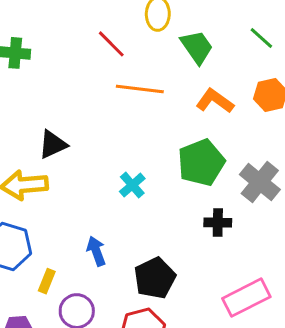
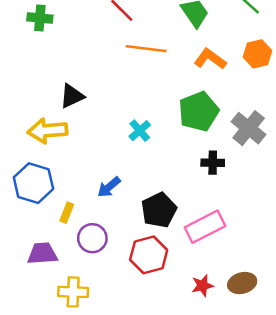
blue arrow: (96, 251) -> (109, 187), turned -110
pink rectangle: (246, 298) -> (205, 227), moved

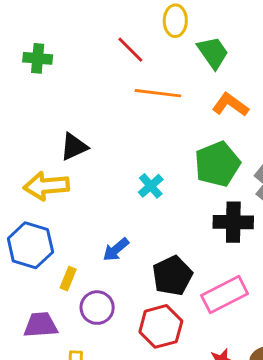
black cross: (213, 163) -> (233, 222), size x1.5

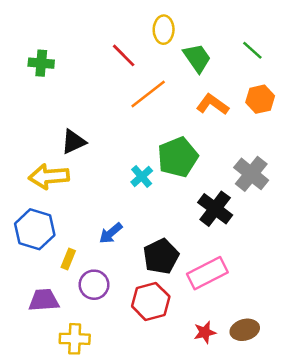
orange line: (158, 93) -> (148, 94), turned -45
green pentagon: (217, 164) -> (178, 157), moved
black cross: (233, 222) -> (215, 209), turned 36

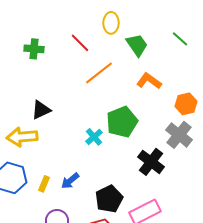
green cross: (41, 63) -> (34, 49), moved
orange hexagon: (260, 99) -> (186, 104), moved
yellow rectangle: (68, 259) -> (44, 184), moved

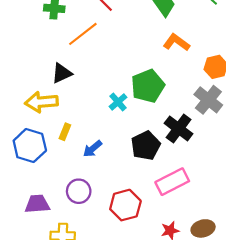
orange line: (99, 73) -> (83, 34), moved
yellow rectangle: (44, 184) -> (65, 132), moved
black pentagon: (109, 199) -> (146, 146), moved

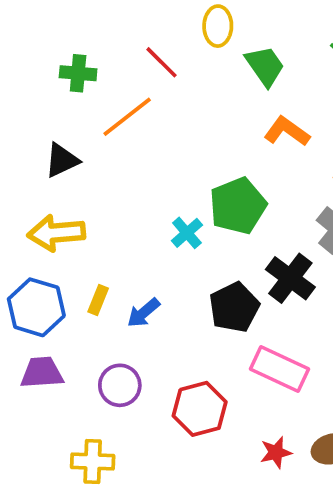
black triangle: (62, 73) -> (62, 160), moved
yellow rectangle: (65, 132) -> (98, 300), moved
pink rectangle: (172, 182) -> (279, 369), turned 52
purple trapezoid: (37, 204) -> (42, 373), moved

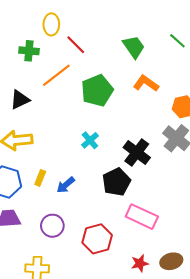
yellow ellipse: (218, 26) -> (51, 24), moved
green pentagon: (238, 206) -> (97, 90), moved
black cross: (290, 278) -> (137, 152), moved

